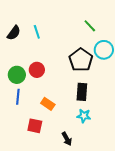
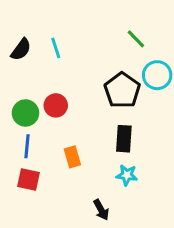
orange rectangle: (48, 104) -> (72, 157), turned 40
red square: (35, 126) -> (29, 180), moved

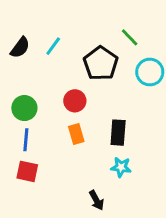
cyan line: (56, 48) -> (53, 46), turned 54
black pentagon: (122, 90) -> (101, 63), moved
red circle: (56, 105) -> (75, 101), moved
orange rectangle: (72, 157) -> (76, 134), moved

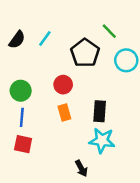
cyan star: (121, 167) -> (102, 140), size x1.5

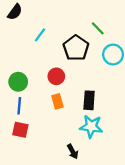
black semicircle: (17, 40) -> (15, 12), moved

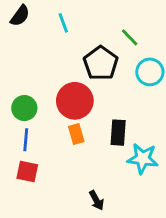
cyan line: (40, 35) -> (63, 23), moved, turned -56
red circle: (56, 76) -> (75, 101), size x1.6
cyan star: (91, 126) -> (143, 159), moved

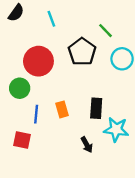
red circle: (75, 101) -> (38, 61), moved
blue line: (26, 140) -> (36, 114), moved
black arrow: (96, 200) -> (87, 145), moved

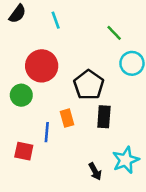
black pentagon: (82, 52) -> (89, 85), moved
blue line: (36, 114) -> (47, 132), moved
cyan star: (116, 129) -> (126, 160), moved, turned -30
black arrow: (87, 145) -> (95, 171), moved

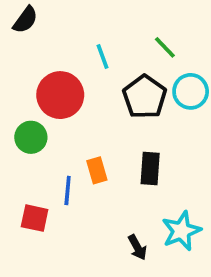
cyan line: (56, 20) -> (102, 57), moved
black pentagon: (89, 85) -> (145, 97), moved

